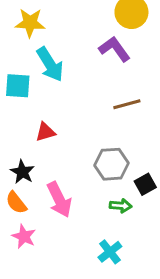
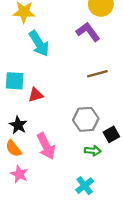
cyan square: (18, 86) -> (15, 81), moved

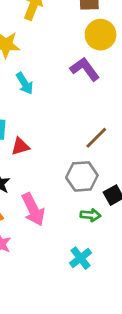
cyan arrow: (39, 44) -> (25, 83), size x0.7
brown line: (97, 74) -> (96, 138), moved, turned -30

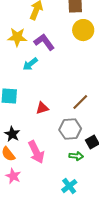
purple L-shape: (85, 69) -> (44, 42), moved
cyan arrow: (25, 83) -> (30, 64), turned 84
red triangle: (20, 146) -> (42, 108), moved

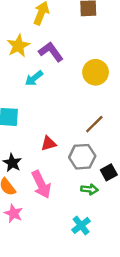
yellow circle: (83, 30) -> (96, 72), moved
yellow star: (17, 37) -> (18, 46), turned -30
red triangle: (42, 108) -> (48, 143), moved

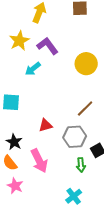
green arrow: (89, 189) -> (81, 165), turned 80

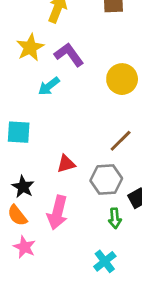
pink arrow: (39, 161) -> (57, 213), turned 40

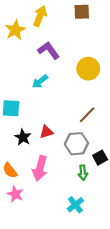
yellow star: (30, 47) -> (15, 30), moved
cyan arrow: (49, 86) -> (40, 81), moved
black star: (23, 187) -> (23, 137), moved

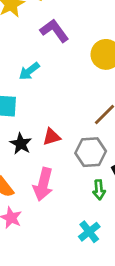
cyan arrow: (40, 81) -> (29, 71), moved

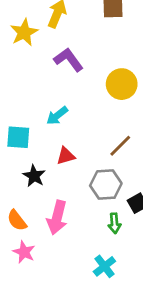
cyan arrow: (29, 71) -> (57, 116), moved
red triangle: (52, 137) -> (66, 156), moved

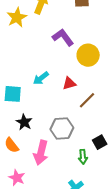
purple L-shape: (69, 60) -> (63, 37), moved
red triangle: (66, 156) -> (69, 83), moved
gray hexagon: (106, 185) -> (62, 128), moved
orange semicircle: (17, 220) -> (12, 145), moved

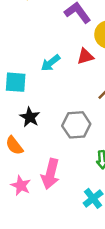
red triangle: (69, 83) -> (85, 56), moved
pink arrow: (41, 153) -> (50, 174), moved

